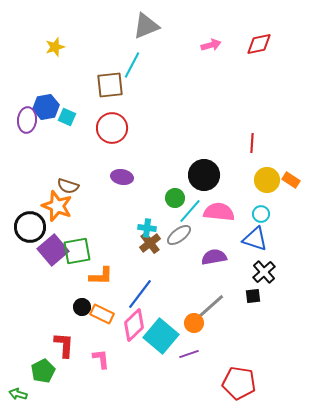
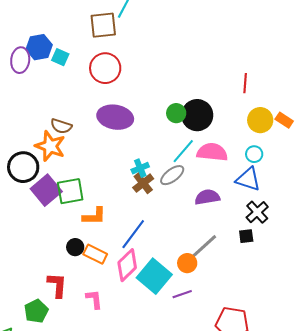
purple ellipse: (122, 177) -> (115, 117), size x1.6
green circle: (175, 198) -> (176, 113), moved
cyan cross: (147, 228) -> (140, 168), turned -30

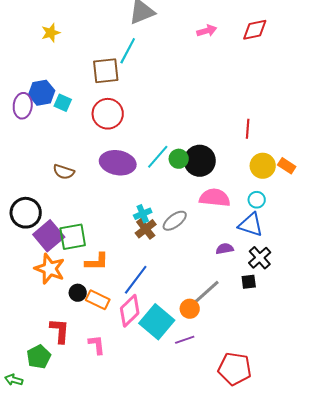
orange star: (50, 146) -> (50, 269), moved
cyan line: (183, 151) -> (158, 157), moved
purple semicircle: (207, 197) -> (225, 249), moved, size x0.7

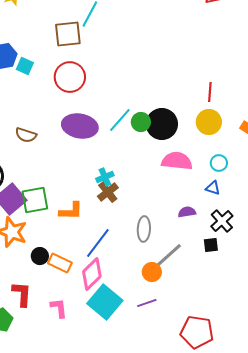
yellow circle: (263, 166) -> (209, 122), moved
gray ellipse: (175, 221) -> (144, 229), moved, turned -50
blue triangle: (251, 225) -> (213, 188), size x0.6
orange L-shape: (97, 262) -> (71, 211), moved
cyan square: (157, 322) -> (105, 302), moved

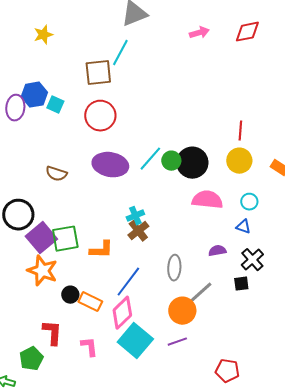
orange circle: (152, 272) -> (182, 311), size x1.4
red pentagon: (197, 332) -> (227, 371), size x0.7

